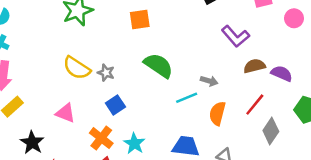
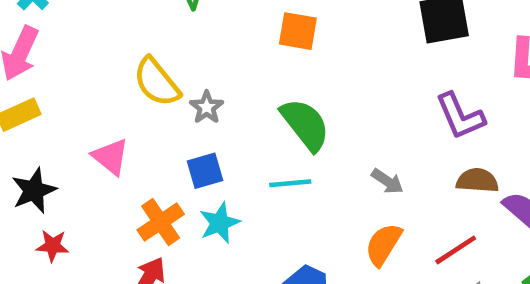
cyan line: (187, 98) -> (290, 183), moved
cyan star: (134, 143) -> (220, 223), moved

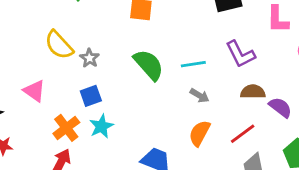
cyan line: (290, 183) -> (193, 64), moved

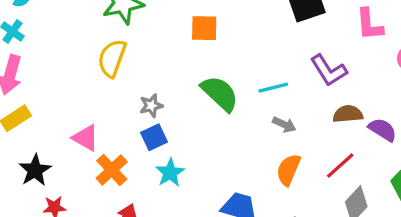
yellow semicircle: (59, 45) -> (112, 58), moved, turned 68
gray star: (90, 58) -> (151, 106), moved, turned 30
orange cross: (66, 128) -> (112, 170), moved

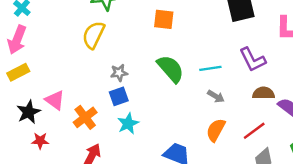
pink triangle: (86, 138) -> (55, 100), moved

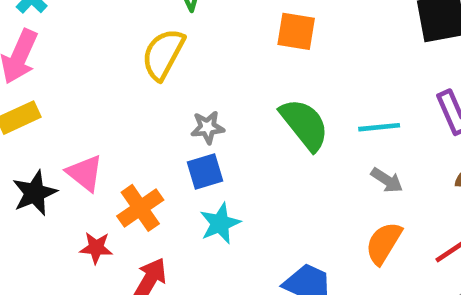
red star: (40, 141) -> (96, 248), moved

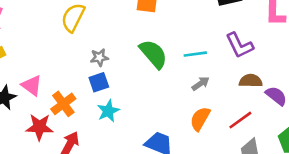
gray arrow: (387, 180) -> (201, 84), turned -66
red star: (96, 248) -> (39, 127), size x1.5

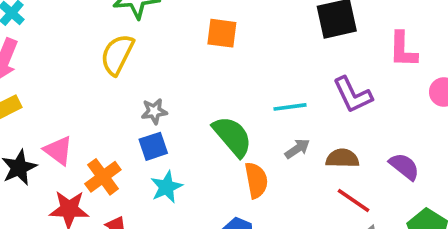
green semicircle: (153, 54) -> (232, 136), moved
brown semicircle: (251, 81) -> (342, 158), moved
orange semicircle: (200, 119) -> (256, 180), moved, turned 140
red line: (240, 120) -> (354, 200), turned 70

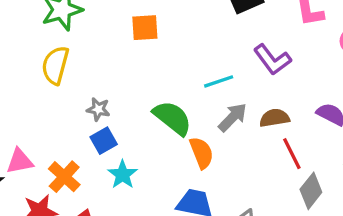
gray star: (154, 111) -> (98, 109), turned 30
gray arrow: (297, 149) -> (233, 117), size x1.4
pink triangle: (58, 151) -> (20, 161), turned -36
red line: (354, 200) -> (292, 154), turned 40

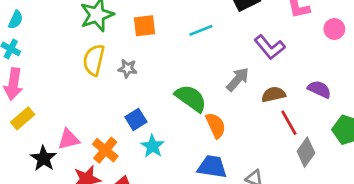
orange square: (145, 28) -> (144, 26), moved
cyan line: (219, 81) -> (201, 30), moved
gray star: (98, 109) -> (127, 69), moved
gray arrow: (233, 117) -> (238, 79), moved

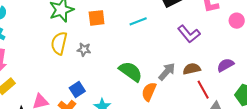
gray arrow: (238, 79) -> (167, 72), moved
purple semicircle: (319, 89) -> (225, 65), turned -54
blue square: (136, 119) -> (77, 89), moved
orange semicircle: (216, 125) -> (149, 92), turned -132

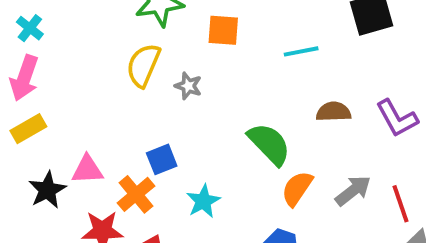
purple L-shape: (189, 34) -> (397, 118), moved
brown semicircle: (192, 69) -> (334, 112), moved
gray arrow: (167, 72) -> (353, 191), moved

